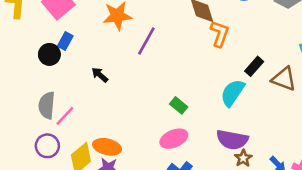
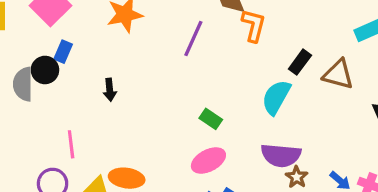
purple line: (146, 41) -> (193, 39), moved
black arrow: (100, 75) -> (110, 90), turned -132
gray semicircle: (47, 105) -> (23, 84), moved
pink line: (65, 116) -> (71, 144), turned -45

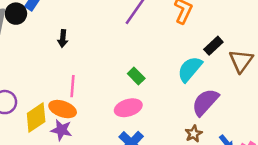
brown triangle: (338, 74) -> (241, 61), turned 40
pink line: (71, 144) -> (73, 86), moved
purple semicircle: (281, 155) -> (205, 102), moved, turned 116

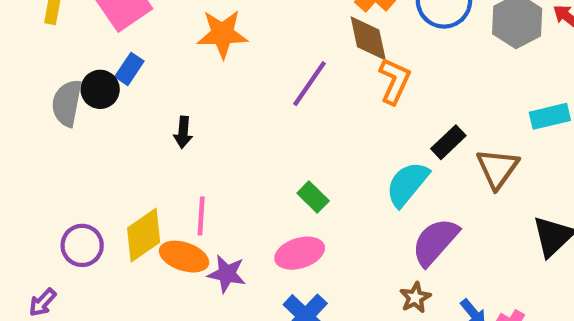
yellow diamond: (36, 117) -> (144, 235), moved
purple star: (61, 130) -> (227, 274), moved

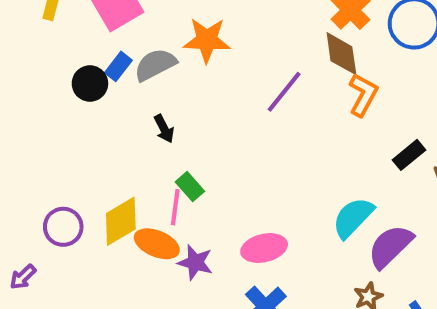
gray semicircle: (67, 103) -> (155, 65), moved, turned 48
black arrow: (183, 132) -> (164, 129), turned -36
cyan semicircle: (407, 184) -> (353, 218), moved
green rectangle: (313, 197) -> (190, 187), moved

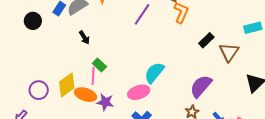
black circle: (90, 84) -> (33, 21), moved
cyan semicircle: (353, 218) -> (154, 73), moved

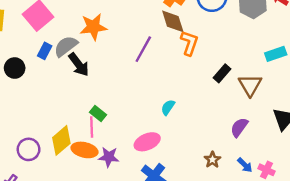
black arrow: (84, 38) -> (79, 65), moved, size x1.5
cyan semicircle: (154, 73) -> (168, 107), moved, size x0.6
purple semicircle: (201, 86) -> (239, 127), moved, size x0.7

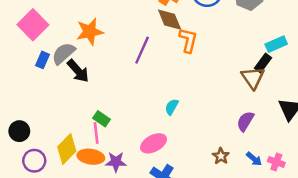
black circle: (15, 68) -> (19, 131), moved
black rectangle: (222, 73) -> (263, 63), moved

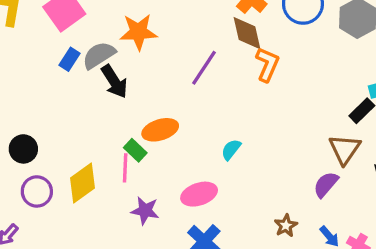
brown triangle: (253, 78) -> (345, 149), moved
orange ellipse: (91, 157) -> (160, 130), moved, turned -35

